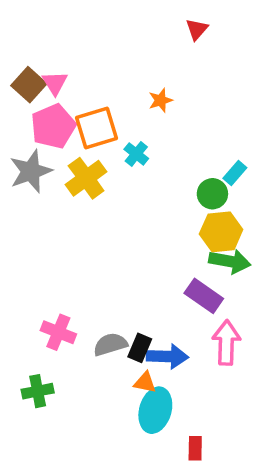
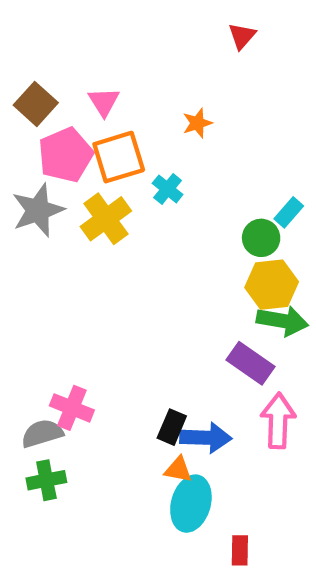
pink triangle: (55, 83) -> (104, 102), moved
gray semicircle: (110, 344) -> (42, 433), moved

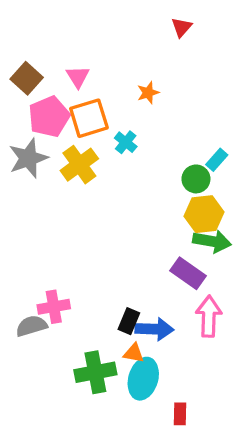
pink cross: (72, 408) -> (54, 307), turned -32
green cross: (46, 480) -> (95, 372), moved, size x1.4

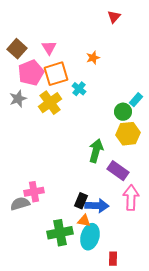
gray star: (28, 158) -> (18, 99), size x0.7
green arrow: (212, 241) -> (96, 151), moved, turned -85

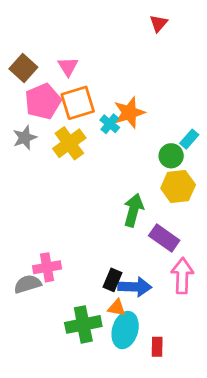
orange star: (93, 58) -> (129, 113), moved, size x1.6
red rectangle: (113, 259) -> (157, 347), moved

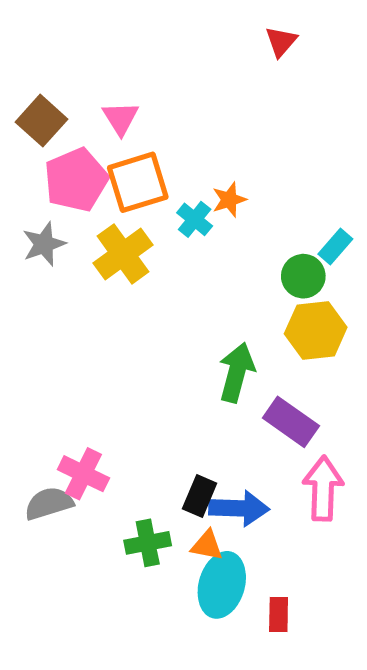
orange star: (129, 113) -> (229, 200), size x0.6
pink cross: (47, 267) -> (83, 474), turned 36
green cross: (83, 324) -> (148, 543), moved, size x0.7

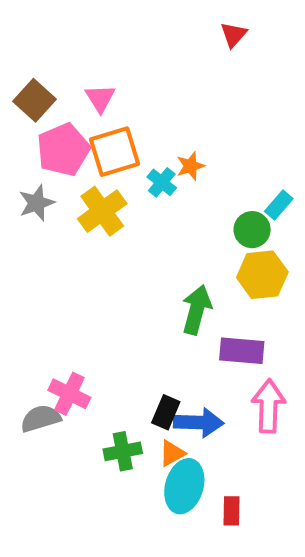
purple rectangle: (291, 422) -> (242, 351), turned -30
orange triangle: (207, 545) -> (172, 453), turned -40

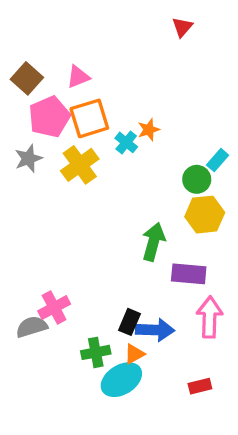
pink triangle: (100, 98) -> (78, 77), turned 40
pink cross: (69, 394) -> (54, 308), turned 36
cyan ellipse: (184, 486) -> (121, 380), moved, turned 42
red rectangle: (232, 511) -> (200, 386), moved, turned 75

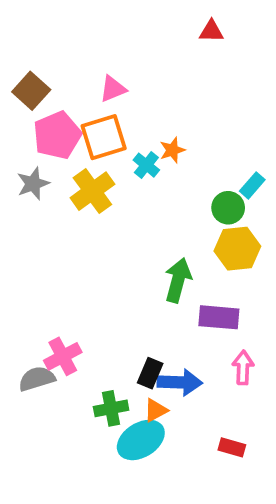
red triangle: (182, 27) -> (211, 31), turned 50
pink triangle: (78, 77) -> (113, 89), moved
pink arrow: (210, 317) -> (243, 368), size x0.7
red rectangle: (200, 386) -> (232, 447), turned 30

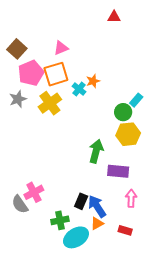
gray semicircle: (37, 379) -> (20, 204), turned -108
blue arrow: (180, 382) -> (97, 206), turned -125
orange triangle: (156, 410) -> (97, 223), moved
red rectangle: (232, 447) -> (125, 230), moved

